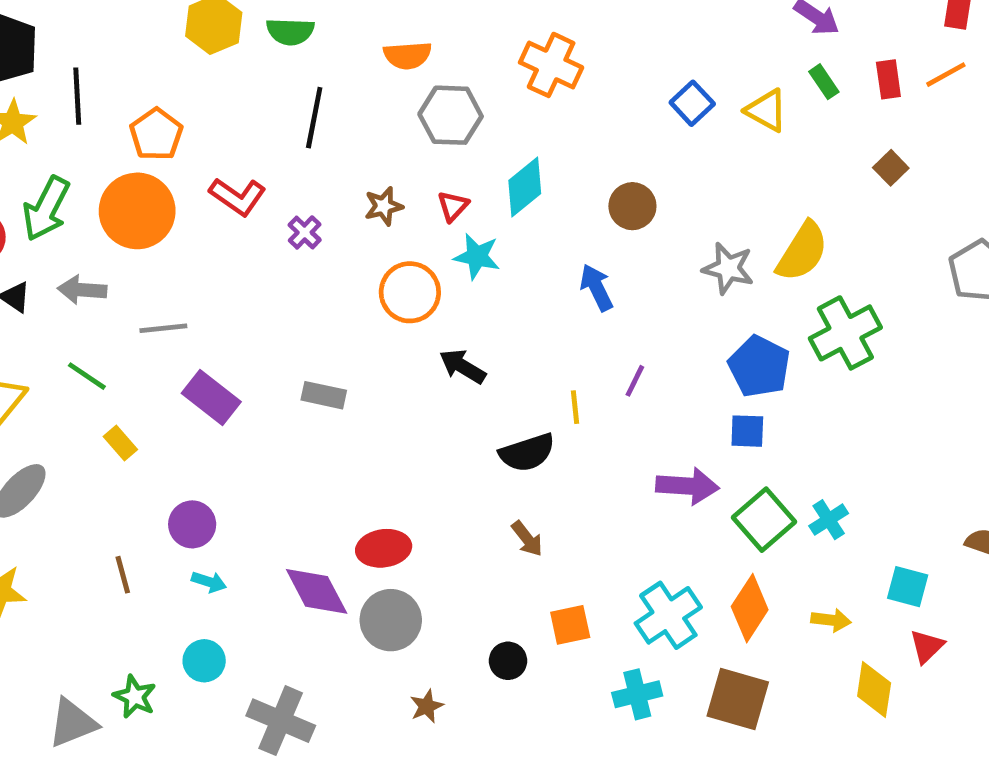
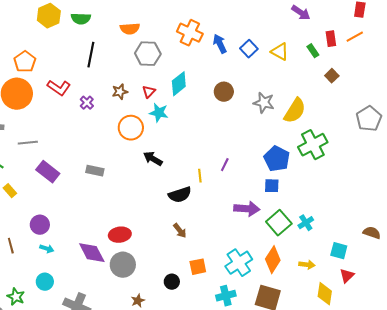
green rectangle: (824, 82) -> (313, 51), moved
gray star: (728, 268) -> (264, 103), moved
blue arrow: (597, 287) -> (220, 44), moved

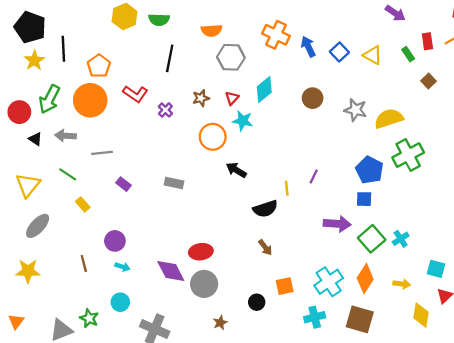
yellow semicircle: (295, 111) -> (389, 119), turned -140
purple rectangle: (48, 172) -> (124, 184), size x0.6

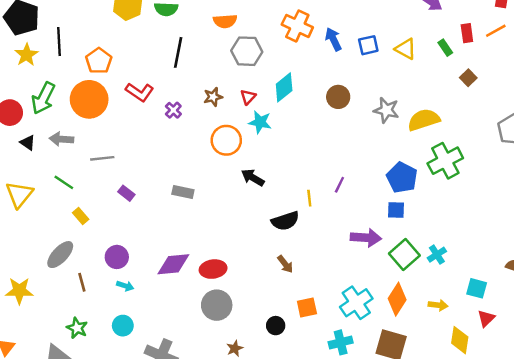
blue square: (339, 52) -> (368, 45), turned 30
gray ellipse: (38, 226) -> (60, 255), moved
purple diamond: (171, 271) -> (173, 264), moved, turned -68
green star: (89, 318) -> (77, 328), moved

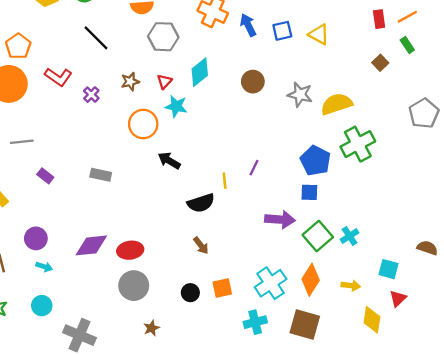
green rectangle: (445, 48) -> (407, 45), moved
black line: (178, 52) -> (96, 38), turned -56
black circle: (276, 326) -> (190, 293), moved

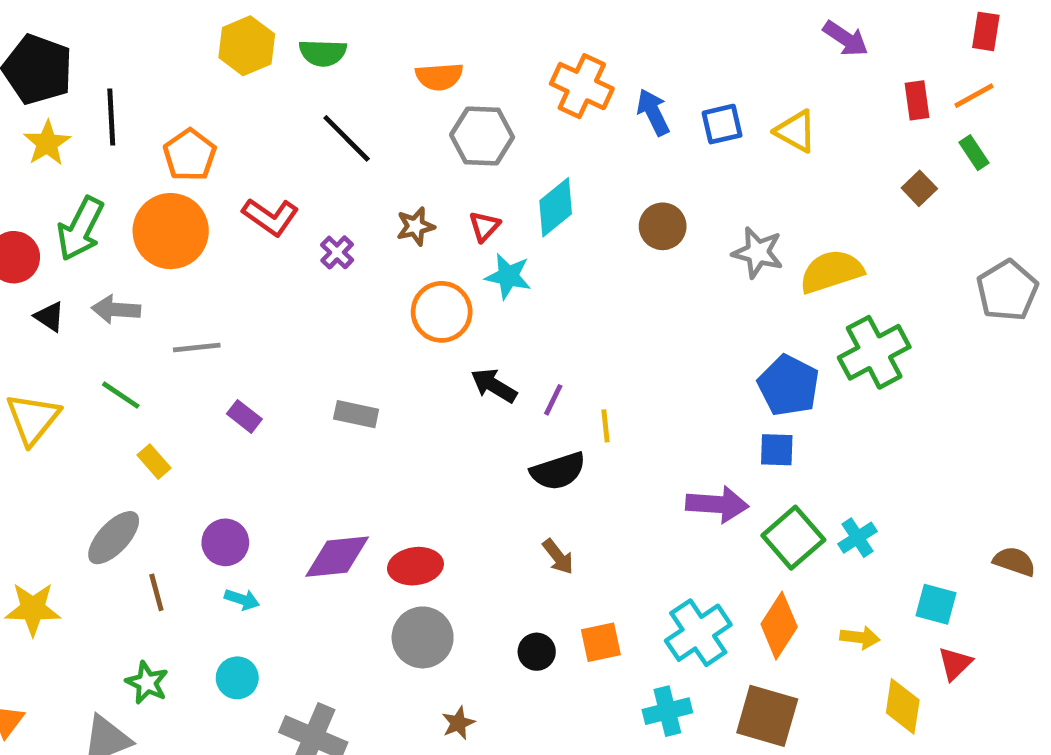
purple line: (254, 168) -> (553, 400), moved

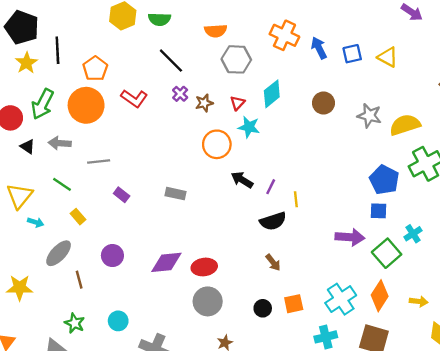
purple cross: (337, 252) -> (180, 94), moved
cyan cross: (858, 538) -> (413, 234), moved
cyan arrow: (242, 599) -> (36, 222), moved

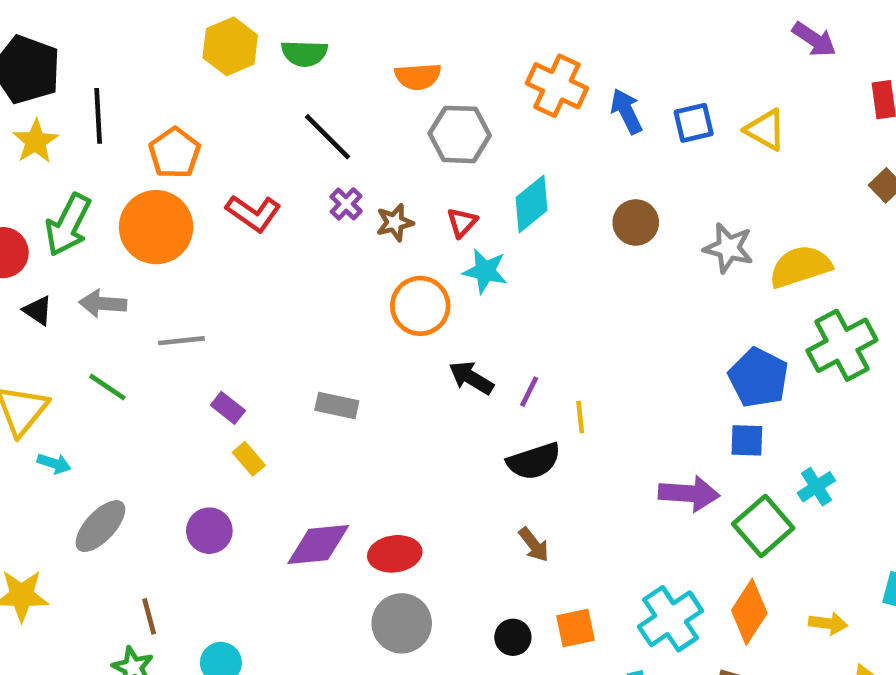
yellow rectangle: (78, 217) -> (249, 459), moved
brown line: (79, 280) -> (149, 616), moved

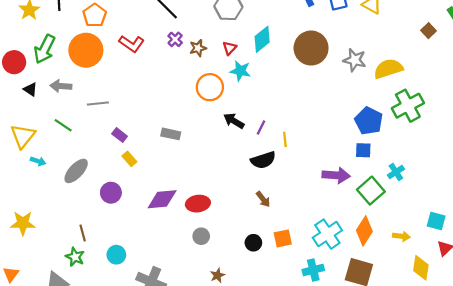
brown circle: (636, 222) -> (311, 48), size x1.6
gray ellipse: (100, 526) -> (76, 171), moved
gray circle: (402, 623) -> (201, 236), size x0.6

